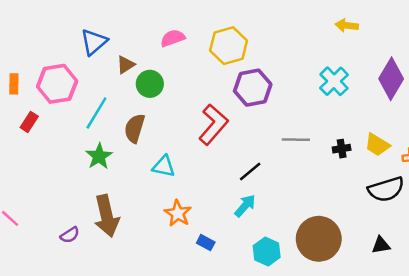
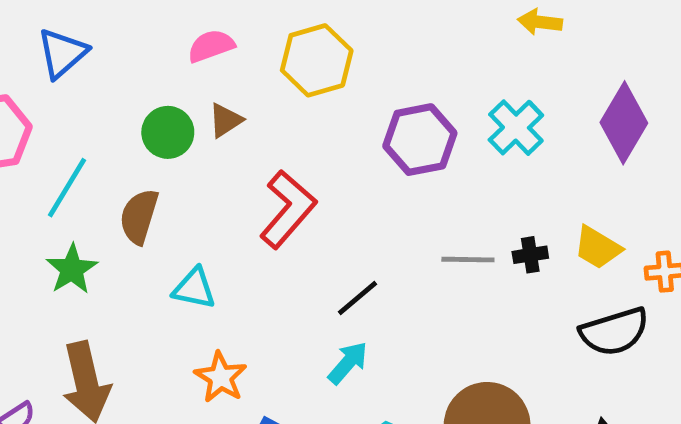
brown triangle: (126, 65) -> (225, 120), moved
purple hexagon: (253, 88) -> (420, 140), moved
gray line: (296, 140) -> (468, 260), moved

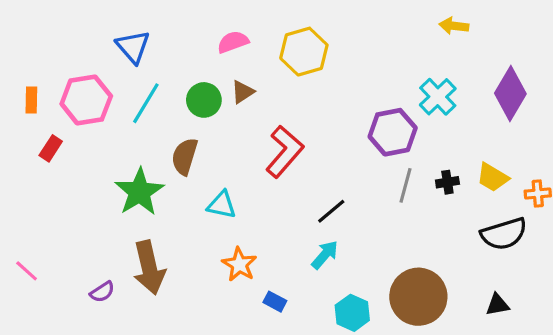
blue triangle: (62, 53) -> (133, 47), turned -30
purple hexagon: (420, 140) -> (393, 132), moved
cyan line: (67, 188) -> (146, 103), moved
gray line: (468, 260) -> (405, 185), turned -76
green star: (72, 269) -> (139, 192), size x1.4

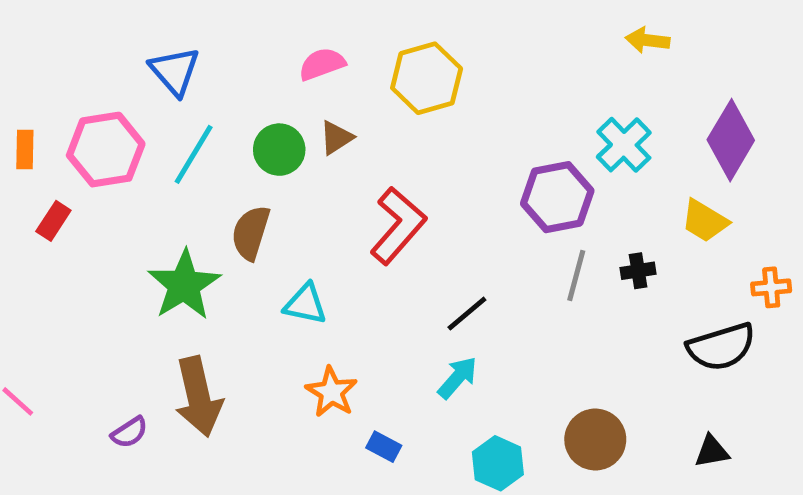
yellow trapezoid: (493, 177) -> (705, 221), moved
brown circle: (418, 297) -> (595, 440), size x0.7

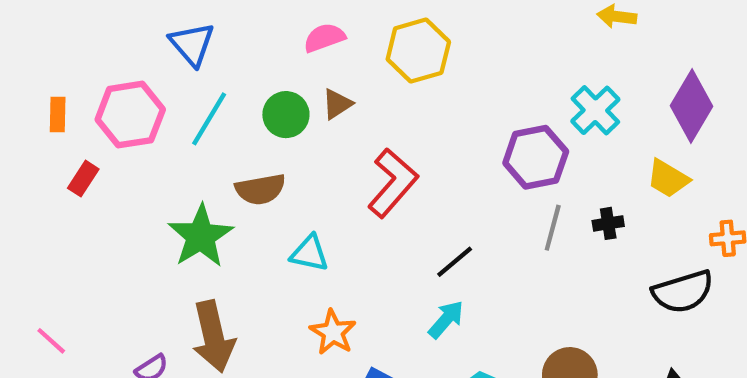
brown semicircle: (251, 233) -> (260, 189), turned -117

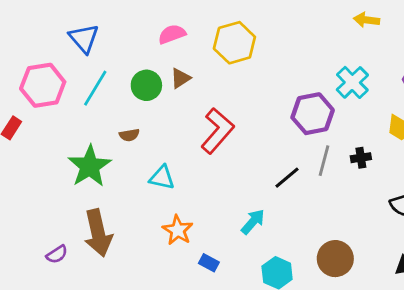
brown semicircle: (260, 189) -> (129, 135), size x0.6
black line: (455, 262) -> (287, 178), moved

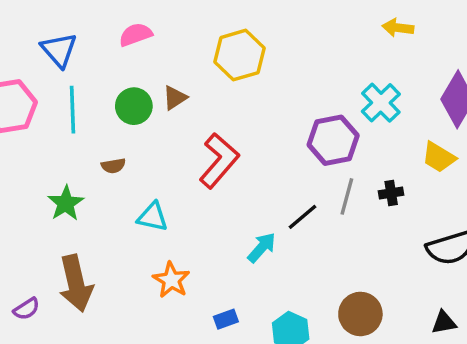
pink semicircle: (172, 34) -> (136, 35), moved
cyan line: (95, 88) -> (73, 110), turned -33
green star: (90, 166) -> (66, 203), size x0.7
cyan arrow: (253, 222) -> (262, 248), moved
blue rectangle: (209, 263) -> (226, 319), moved, turned -48

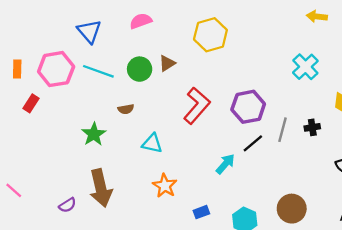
cyan line: (73, 110) -> (98, 71), turned -68
purple hexagon: (333, 140) -> (248, 107), moved

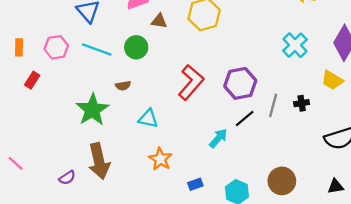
brown triangle: (167, 63) -> (159, 21), moved, turned 42
pink hexagon: (56, 69) -> (56, 47), size x0.7
green star: (94, 134) -> (92, 110), size x1.4

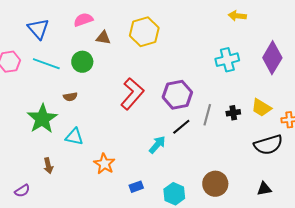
cyan cross: (295, 45) -> (227, 60), turned 30
yellow trapezoid: (332, 80) -> (261, 108), moved
cyan triangle: (148, 119) -> (74, 137), moved
brown arrow: (99, 161) -> (48, 166), size x0.5
purple semicircle: (67, 178) -> (22, 191), moved

